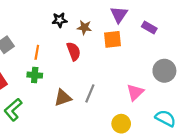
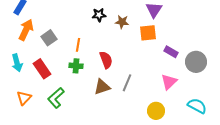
purple rectangle: (149, 28) -> (171, 52), moved
red semicircle: (74, 51) -> (106, 60), moved

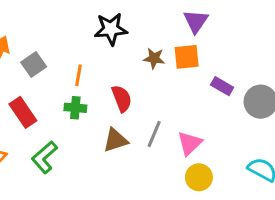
black star: (99, 15) -> (111, 29), size x1.5
brown star: (122, 22) -> (154, 58), moved
pink triangle: (169, 82) -> (190, 143), moved

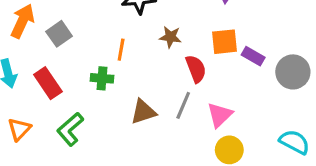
orange square: (187, 57) -> (225, 42), moved
brown star: (154, 58) -> (170, 37), moved
orange line: (78, 75) -> (121, 50), moved
red semicircle: (122, 99) -> (196, 69), moved

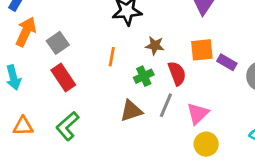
green cross: (102, 78) -> (144, 76), moved, turned -30
red rectangle: (48, 83) -> (63, 78), moved
orange triangle: (19, 129) -> (23, 126), turned 45

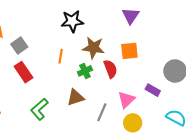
brown star: (155, 46) -> (93, 48), size x1.5
purple rectangle: (227, 62) -> (153, 90), moved
gray line: (166, 105) -> (102, 112), moved
green L-shape: (67, 126) -> (39, 109), moved

